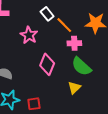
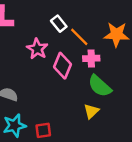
pink diamond: (47, 64) -> (62, 66), moved

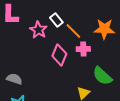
pink star: (37, 49) -> (38, 30), moved
green semicircle: (100, 86) -> (102, 76), moved

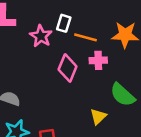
white rectangle: (56, 20) -> (64, 23), turned 56
orange line: (73, 31) -> (85, 37), turned -30

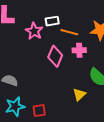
white rectangle: (64, 23) -> (52, 21), turned 64

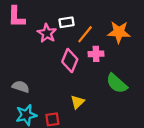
orange line: (69, 32) -> (85, 34), turned -66
yellow triangle: (79, 94) -> (77, 102), moved

